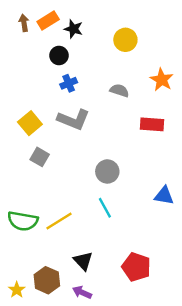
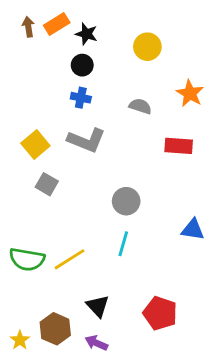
black circle: (59, 55) -> (82, 65), moved
blue cross: (69, 83) -> (81, 98), turned 35
cyan line: (105, 208) -> (123, 244), turned 45

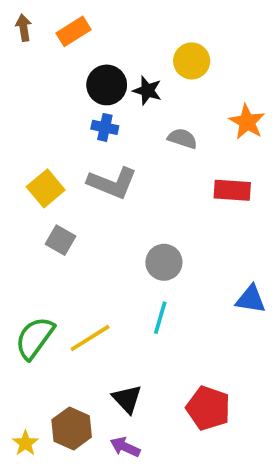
brown arrow: (28, 27) -> (24, 28), moved
black star: (86, 34) -> (147, 90), moved
black circle: (82, 65) -> (107, 85), size x1.4
green semicircle: (27, 259) -> (35, 338), turned 116

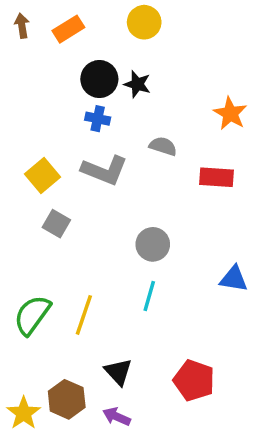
yellow circle: (192, 61) -> (144, 22), moved
gray semicircle: (182, 139) -> (163, 146), moved
yellow line: (90, 338) -> (84, 315), turned -39
yellow star: (25, 443) -> (24, 413), size x1.4

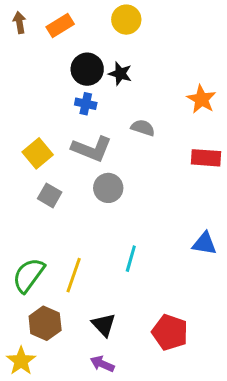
red rectangle: (216, 177) -> (206, 158), moved
gray circle: (153, 244) -> (108, 188), moved
brown hexagon: (67, 399) -> (45, 323), moved

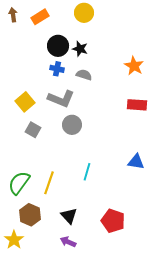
gray semicircle: (143, 128) -> (84, 75), moved

